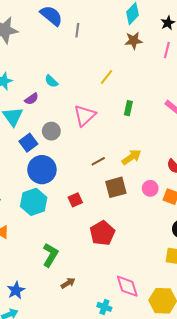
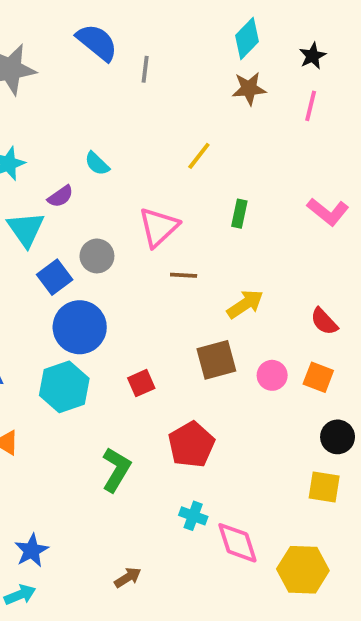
brown line: (98, 161) -> (184, 275), moved, turned 32
pink circle: (150, 188) -> (272, 375), moved
green L-shape: (50, 255) -> (116, 470), moved
brown arrow: (68, 283) -> (128, 577), moved
cyan cross: (104, 307) -> (193, 516), moved

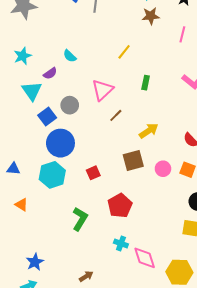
pink line: (311, 106) -> (182, 34), moved
brown line: (184, 275) -> (116, 115), turned -48

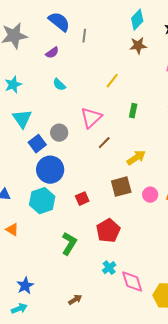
purple semicircle: (50, 73) -> (52, 53), moved
cyan cross: (121, 244) -> (109, 268), turned 32

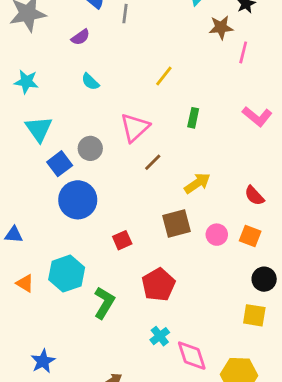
brown star: (138, 46) -> (221, 27), moved
cyan star: (13, 85) -> (26, 82), turned 30
cyan hexagon: (42, 201) -> (67, 274), moved

